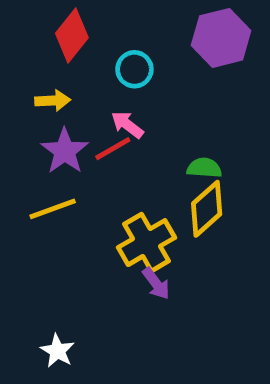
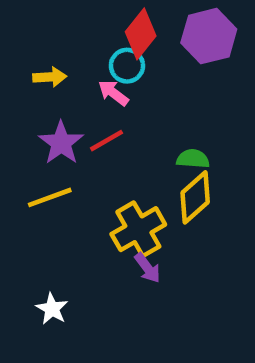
red diamond: (72, 36) -> (141, 34), moved
yellow arrow: (53, 101) -> (50, 77), moved
pink arrow: (127, 125) -> (113, 93), moved
white star: (57, 351) -> (52, 309), moved

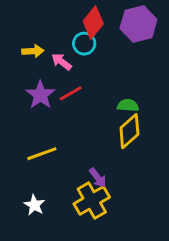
pink arrow: (113, 93) -> (62, 62), moved
yellow line: (50, 197) -> (42, 154), moved
yellow cross: (138, 229) -> (92, 200), moved

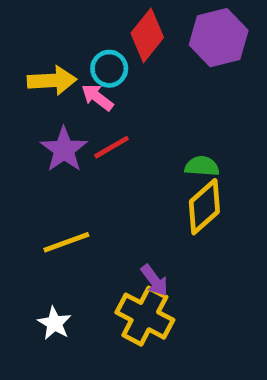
cyan circle: (84, 44) -> (109, 69), moved
yellow arrow: (33, 51) -> (52, 81), size x1.4
yellow cross: (92, 200) -> (145, 316), turned -32

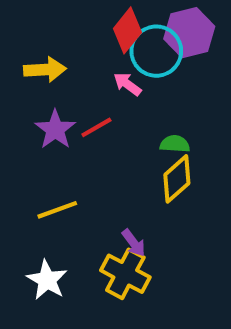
cyan circle: (109, 69) -> (156, 51), moved, size x1.6
pink arrow: (97, 97) -> (127, 84), moved
white star: (54, 323) -> (47, 280), size x1.4

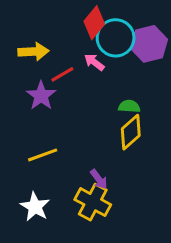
purple hexagon: (189, 33) -> (149, 44), moved
red line: (96, 127) -> (62, 74), moved

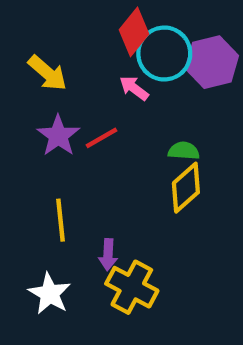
yellow arrow: (33, 52) -> (47, 73), turned 44
red line: (62, 74) -> (102, 138), moved
yellow line: (43, 155) -> (60, 220), turned -76
purple arrow: (99, 179) -> (108, 255), moved, turned 40

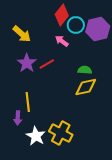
cyan circle: (164, 54) -> (76, 25), size x0.7
yellow diamond: (186, 188) -> (86, 87), turned 30
purple arrow: (108, 255) -> (18, 118), moved
white star: (50, 294) -> (36, 136), moved

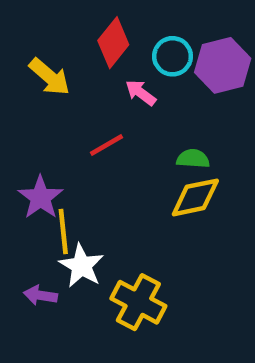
red diamond: (62, 15) -> (113, 43), moved
purple star: (27, 63) -> (40, 197), moved
purple arrow: (18, 118) -> (40, 295), moved, turned 96
white star: (36, 136) -> (81, 266), moved

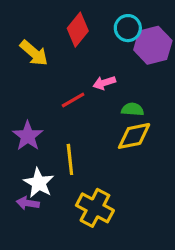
cyan circle: (173, 56) -> (128, 28), moved
pink arrow: (141, 93) -> (104, 83), moved, turned -55
yellow line: (63, 232) -> (70, 159), moved
white star: (81, 266) -> (39, 183), moved

